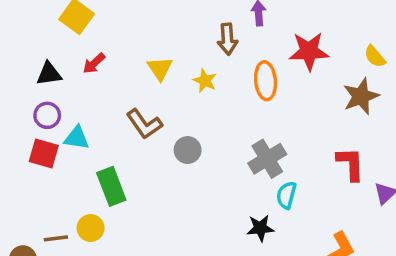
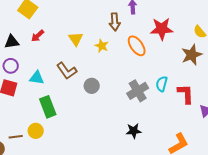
orange ellipse: (266, 81) -> (137, 46), turned -30
cyan triangle: (77, 138) -> (37, 78), moved
cyan semicircle: (286, 195) -> (162, 84), moved

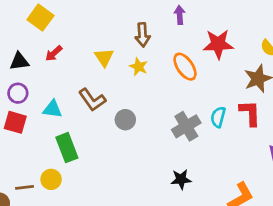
brown arrow: (115, 22) -> (143, 35), moved
red L-shape: (186, 94) -> (250, 113), moved

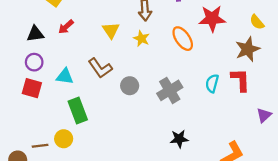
gray cross: (186, 126) -> (170, 90), moved

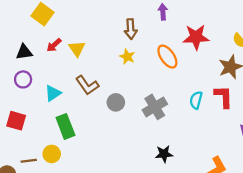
yellow triangle: (111, 30) -> (77, 49), moved
cyan triangle: (65, 76) -> (53, 93), turned -42
red square: (32, 88) -> (16, 121), moved

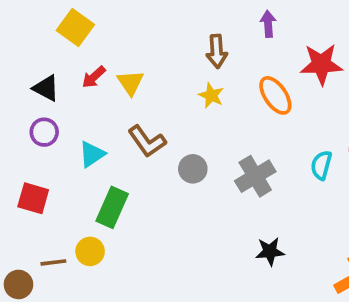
black triangle: (24, 52) -> (46, 88), turned 36
green rectangle: (65, 126) -> (112, 207), turned 45

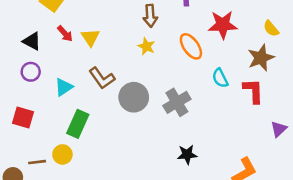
red arrow: (94, 77) -> (65, 34), turned -90
cyan semicircle: (321, 165) -> (220, 78), moved, turned -42
gray circle: (193, 169) -> (134, 97), size x1.5

